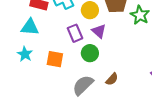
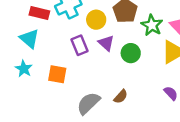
cyan triangle: (30, 27) -> (29, 39), turned 36
green circle: (90, 53) -> (131, 53), moved

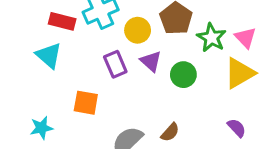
cyan star: (24, 69) -> (41, 128), moved, turned 30

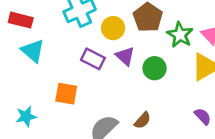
red rectangle: (62, 21) -> (21, 20), moved
purple rectangle: (115, 64) -> (93, 59), turned -40

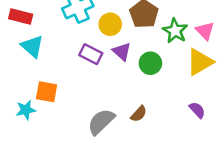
orange square: (66, 94) -> (47, 92), moved

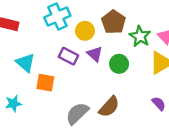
cyan triangle: (32, 46) -> (25, 63), moved
orange square: (47, 92) -> (45, 83), moved
brown semicircle: (139, 114) -> (109, 107), size x1.5

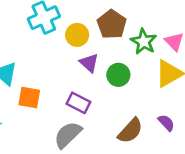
purple rectangle: (68, 56) -> (78, 103), moved
brown semicircle: (109, 107) -> (130, 131), moved

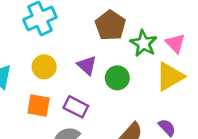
yellow circle: (77, 35) -> (44, 67), moved
orange square: (29, 97) -> (39, 105), moved

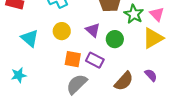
orange square: (39, 105) -> (73, 59), moved
purple rectangle: (76, 107) -> (95, 60), moved

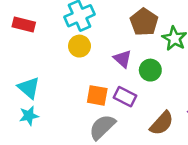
yellow circle: (62, 31) -> (79, 46), moved
cyan triangle: (30, 38) -> (29, 88), moved

